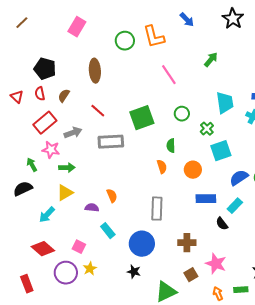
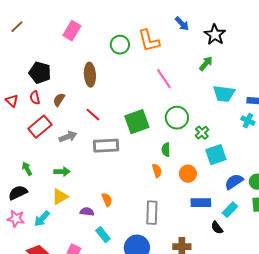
black star: (233, 19) -> (215, 35), moved
cyan trapezoid: (225, 103) -> (224, 94), moved, turned 105
green circle: (182, 114) -> (177, 118), size x1.5
pink star: (51, 150) -> (16, 219), moved

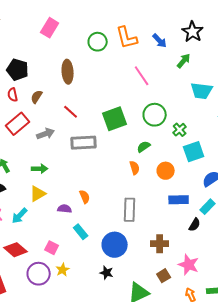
blue arrow: (182, 24) -> (160, 41), moved
green semicircle: (166, 150) -> (144, 147), turned 56
black semicircle: (217, 228) -> (195, 225), turned -112

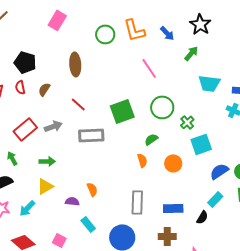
red rectangle: (18, 124) -> (25, 129), moved
blue rectangle: (179, 200) -> (173, 208), moved

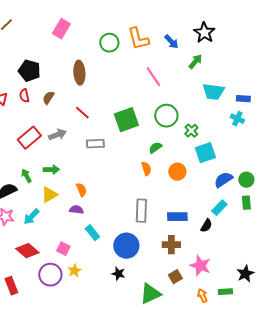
gray rectangle: (91, 135) -> (95, 144), size x0.7
green arrow: (12, 158) -> (26, 176), moved
orange semicircle: (92, 189) -> (81, 190), moved

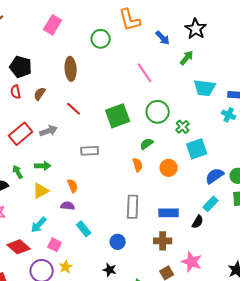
orange L-shape: (138, 39) -> (130, 20), moved
gray rectangle: (95, 144) -> (90, 151), moved
cyan arrow: (31, 217) -> (39, 225), moved
blue circle: (126, 246) -> (118, 242), size x0.6

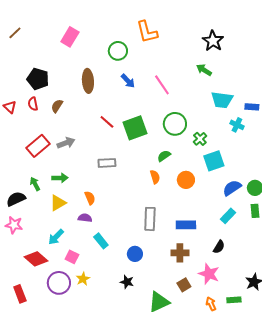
blue arrow: (163, 38) -> (128, 81), moved
green arrow: (187, 58) -> (204, 70), turned -98
red line: (74, 109) -> (107, 122), moved
cyan cross: (229, 115) -> (237, 125), moved
black semicircle: (198, 222) -> (219, 247), moved

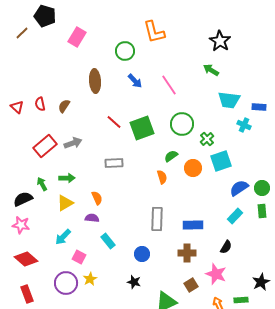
black pentagon: (38, 79) -> (45, 16), moved
orange circle: (186, 180) -> (193, 168), moved
red diamond: (36, 259) -> (26, 259), moved

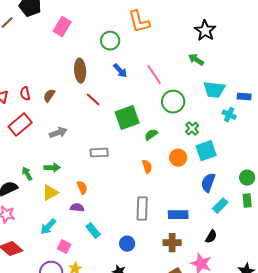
red line: (114, 122) -> (93, 100), moved
green circle: (182, 124) -> (173, 102), moved
red rectangle: (45, 146) -> (20, 125), moved
green semicircle: (171, 156) -> (151, 135), moved
blue semicircle: (239, 188) -> (208, 183), moved, turned -36

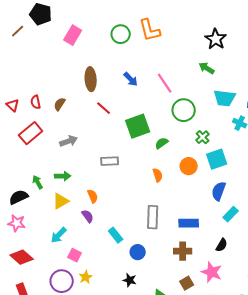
green circle: (110, 41) -> (121, 34), moved
purple semicircle: (77, 208) -> (88, 216), turned 48
cyan rectangle: (93, 231) -> (116, 235), moved

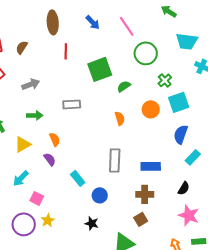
red line: (104, 108) -> (66, 51), turned 49
green arrow: (63, 176) -> (35, 115), moved
pink star: (212, 272) -> (189, 215), moved
brown square: (187, 283) -> (141, 219), moved

